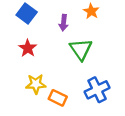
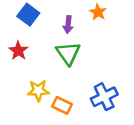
red star: (28, 48) -> (18, 51), moved
green triangle: (81, 49) -> (68, 53), moved

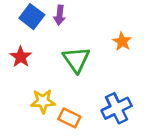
orange star: (98, 12) -> (122, 42), moved
purple arrow: (68, 25) -> (60, 15), moved

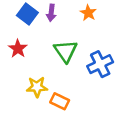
orange star: (122, 42) -> (88, 13), moved
blue cross: (117, 108) -> (100, 64), moved

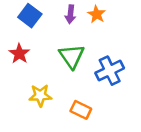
purple arrow: (51, 13) -> (70, 14), moved
orange rectangle: (60, 101) -> (81, 110), moved

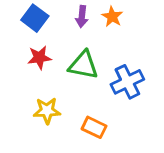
red star: (19, 54) -> (39, 58), moved, turned 30
green triangle: (72, 56) -> (83, 65), turned -44

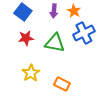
blue cross: (127, 82) -> (84, 33), moved
yellow star: (47, 111) -> (31, 73), turned -30

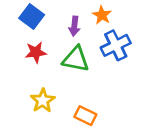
purple arrow: (54, 11) -> (74, 26), moved

